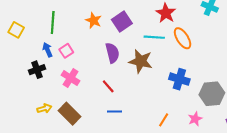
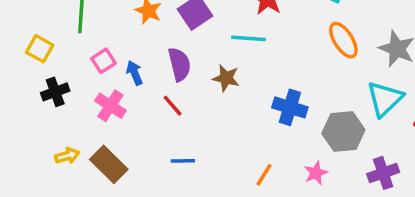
yellow square: (16, 30) -> (40, 49), moved
orange ellipse: (183, 38) -> (343, 40), moved
blue arrow: (47, 50) -> (135, 73), moved
brown star: (141, 61) -> (226, 78), size x0.7
red line: (108, 86) -> (173, 106), moved

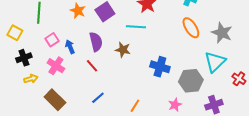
yellow arrow: (67, 156) -> (31, 79), moved
blue line: (183, 161) -> (98, 98), turned -40
orange line: (264, 175) -> (135, 106), moved

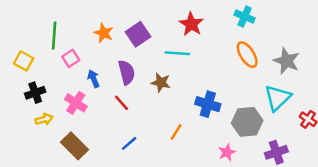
pink square: (52, 40) -> (71, 58), moved
orange line: (135, 106) -> (176, 132), moved

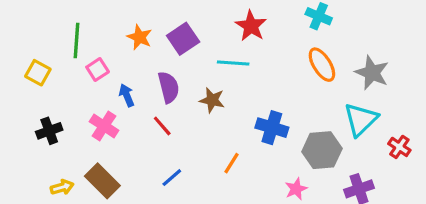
black cross: (35, 93) -> (49, 131), moved
yellow arrow: (44, 119) -> (62, 187), moved

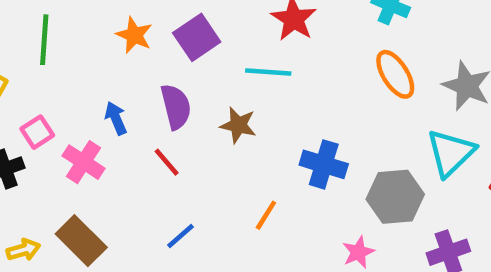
pink square: (98, 69) -> (37, 132), moved

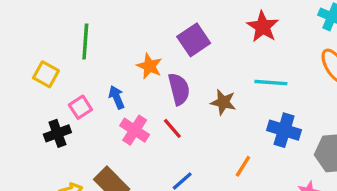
orange star: (134, 35) -> (149, 66), moved
cyan line: (268, 72) -> (271, 83), moved
blue arrow: (116, 118) -> (117, 97), moved
pink cross: (83, 162) -> (135, 130), moved

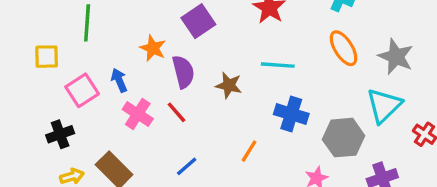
yellow square: (46, 74) -> (47, 57), turned -30
pink square: (80, 107) -> (82, 90), size x1.4
black cross: (57, 133) -> (60, 134), moved

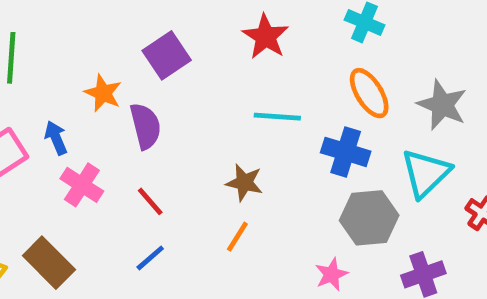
brown star: (229, 85) -> (244, 183), moved
red line: (177, 112) -> (150, 201), moved
blue cross: (291, 114) -> (346, 152), moved

